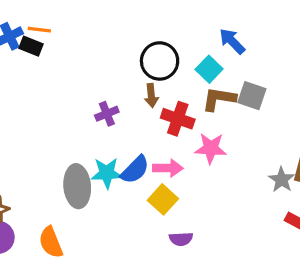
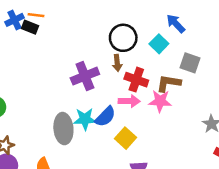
brown L-shape: (219, 99) -> (169, 83), moved
purple cross: (107, 114) -> (85, 76), size x1.6
pink arrow: (168, 168) -> (129, 101), moved

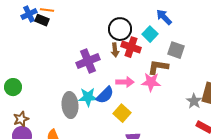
red cross: (136, 80) -> (131, 47), moved

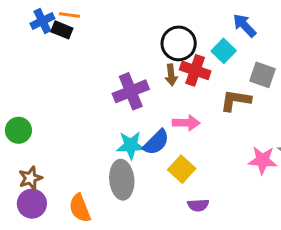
pink star: (151, 82) -> (262, 160), moved
gray ellipse: (70, 105) -> (122, 180), moved

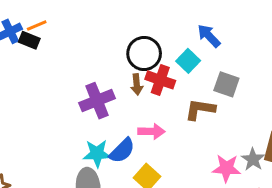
orange line: (69, 15) -> (37, 26), turned -30

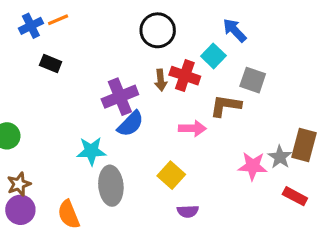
black rectangle: (29, 40) -> (51, 64), moved
black circle: (144, 53) -> (158, 30), moved
pink arrow: (151, 131) -> (192, 128), moved
blue semicircle: (122, 151) -> (131, 124), moved
cyan star: (97, 154) -> (91, 151), moved

